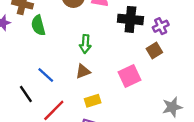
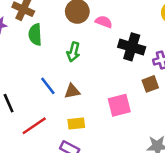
green arrow: (85, 44) -> (73, 52), moved
blue line: (46, 75) -> (48, 86), moved

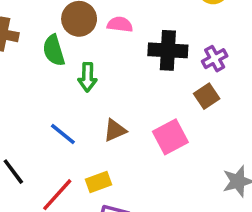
green semicircle: (35, 35) -> (54, 50), moved
brown triangle: (72, 91) -> (115, 130), moved
yellow rectangle: (76, 123) -> (99, 182), moved

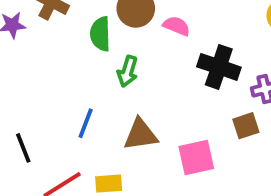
brown triangle: (115, 130) -> (141, 135), size x1.4
blue line: (63, 134) -> (86, 123), turned 56

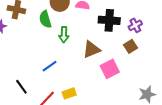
blue line: (86, 123) -> (50, 66), turned 49
brown triangle: (141, 135) -> (91, 49), moved

